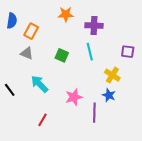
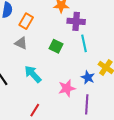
purple cross: (94, 26) -> (76, 21), moved
blue star: (109, 95) -> (88, 77), moved

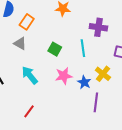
purple cross: (76, 21) -> (98, 27), moved
pink star: (67, 88) -> (64, 76), moved
purple line: (87, 104) -> (96, 102), moved

